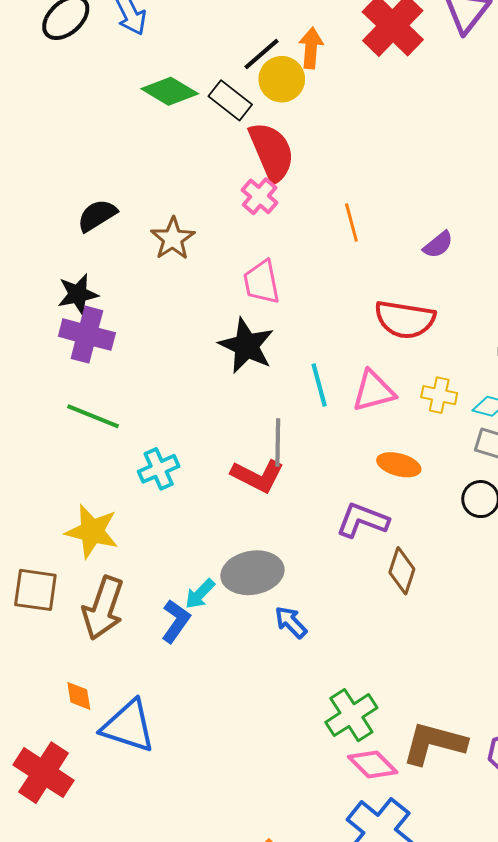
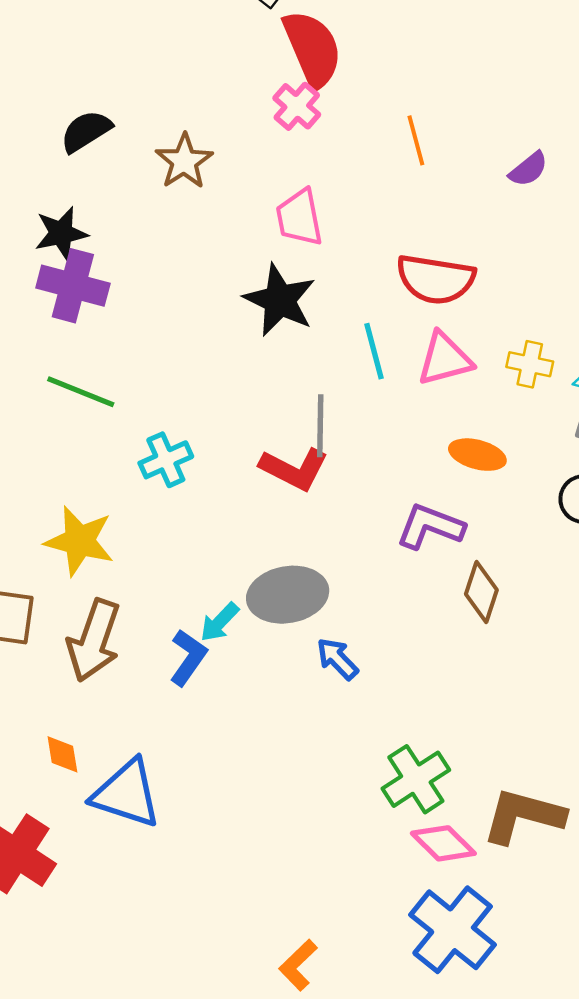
red semicircle: (405, 319) -> (436, 279), moved

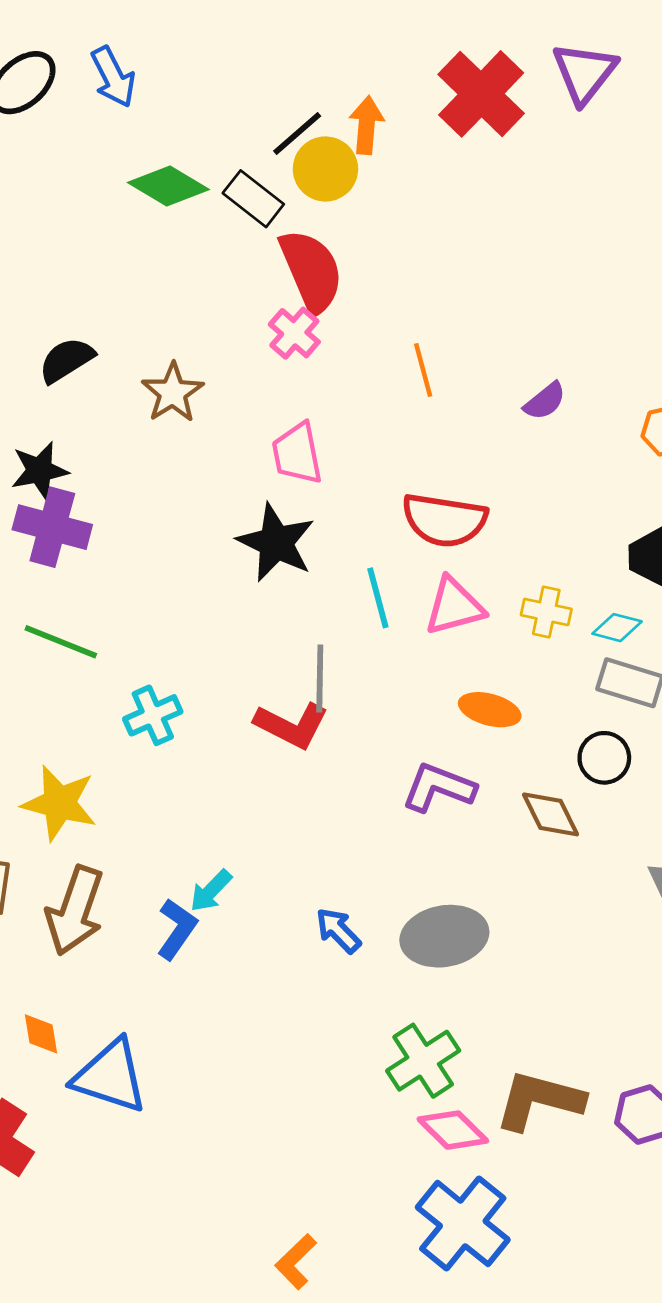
brown diamond: (481, 592) -> (551, 814), moved, turned -44
gray ellipse: (288, 595) -> (444, 936), moved

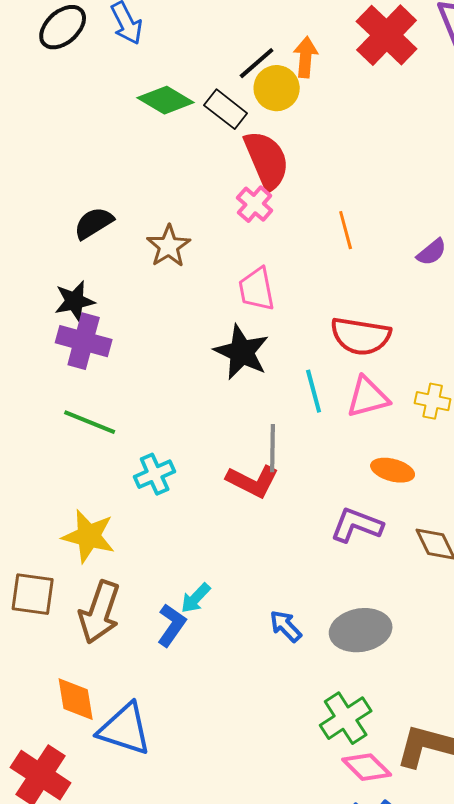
orange diamond: (41, 1034) -> (76, 699), size x1.5

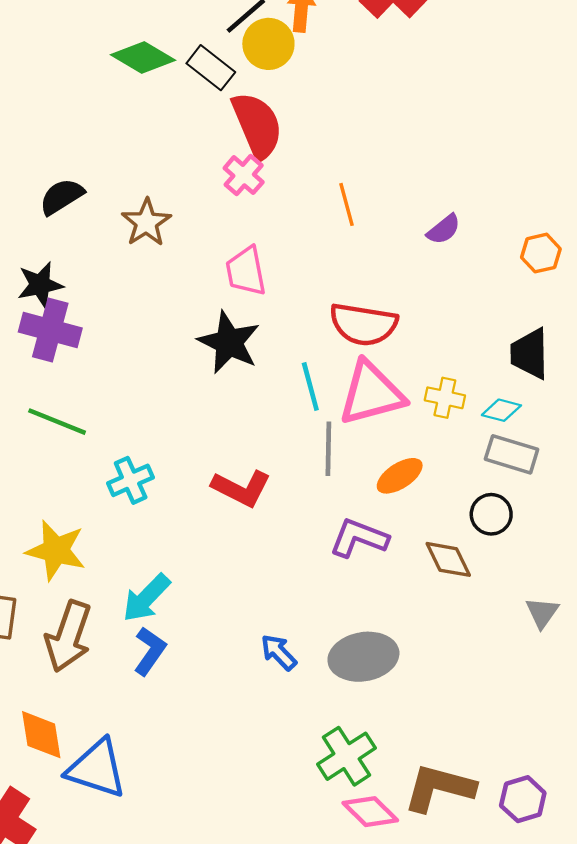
pink triangle: (368, 397) -> (371, 393), size x1.4
gray line: (273, 448) -> (328, 449), moved
orange ellipse: (393, 470) -> (400, 476), turned -48
cyan arrow: (196, 598) -> (146, 598), moved, size x1.4

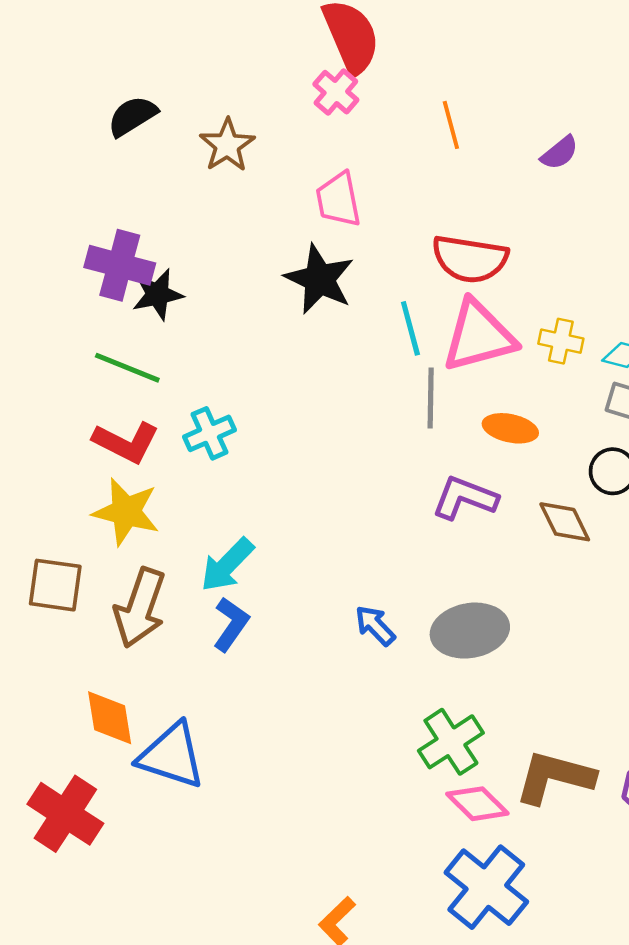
black star: (40, 285) -> (158, 294), moved
orange ellipse: (400, 476) -> (510, 428), turned 45
red L-shape: (241, 488) -> (126, 442), moved

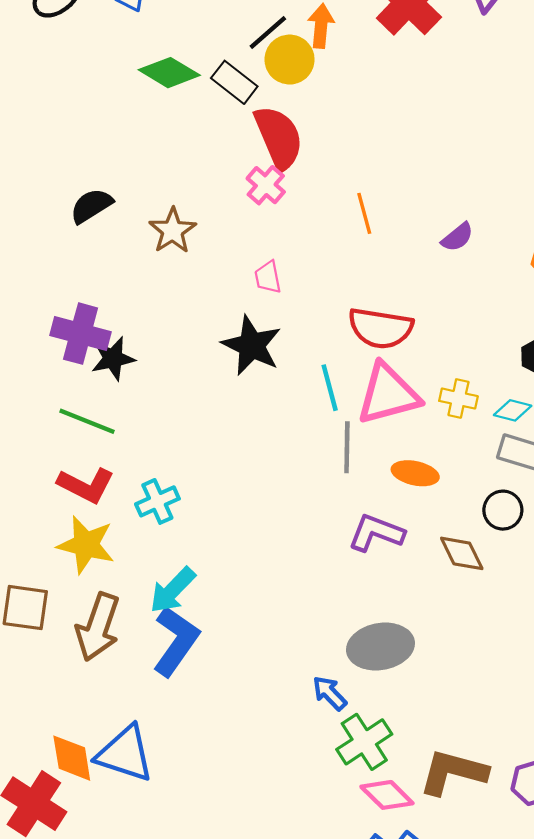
pink trapezoid: (338, 200) -> (268, 277), size x0.7
cyan cross: (209, 433) -> (157, 501), moved
blue L-shape: (231, 624) -> (176, 641), size x1.5
blue arrow: (375, 625) -> (330, 693), moved
orange diamond: (110, 718) -> (72, 758), moved

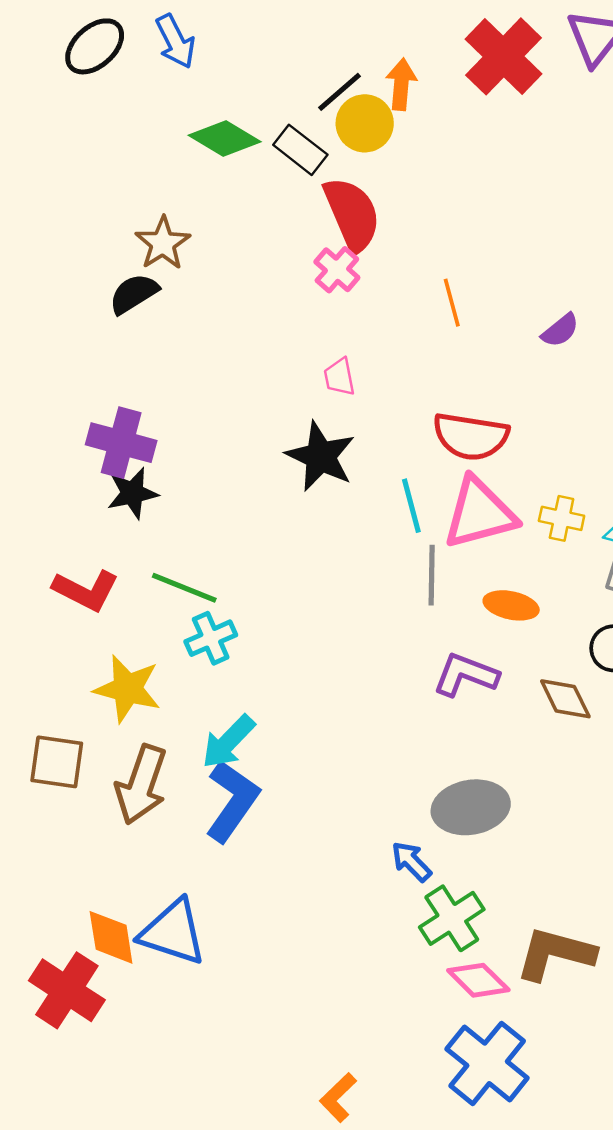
brown star: (173, 231) -> (163, 243), moved
black star: (113, 358) -> (132, 493), moved
green line: (87, 421) -> (184, 588), moved
red L-shape: (86, 485) -> (86, 590), moved

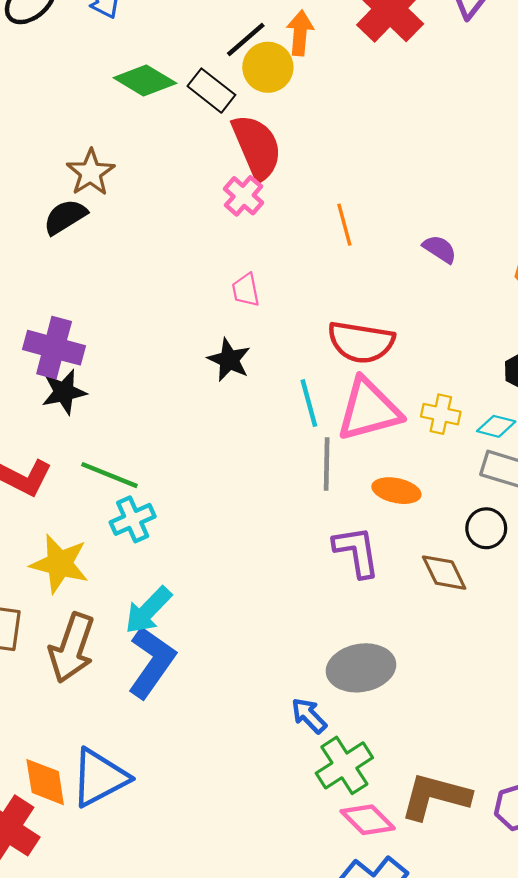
purple semicircle: (560, 330) -> (440, 249), turned -108
black star: (321, 457) -> (229, 360), size x0.7
purple L-shape: (466, 675) -> (357, 552), turned 60
blue triangle: (173, 932) -> (99, 778), turned -46

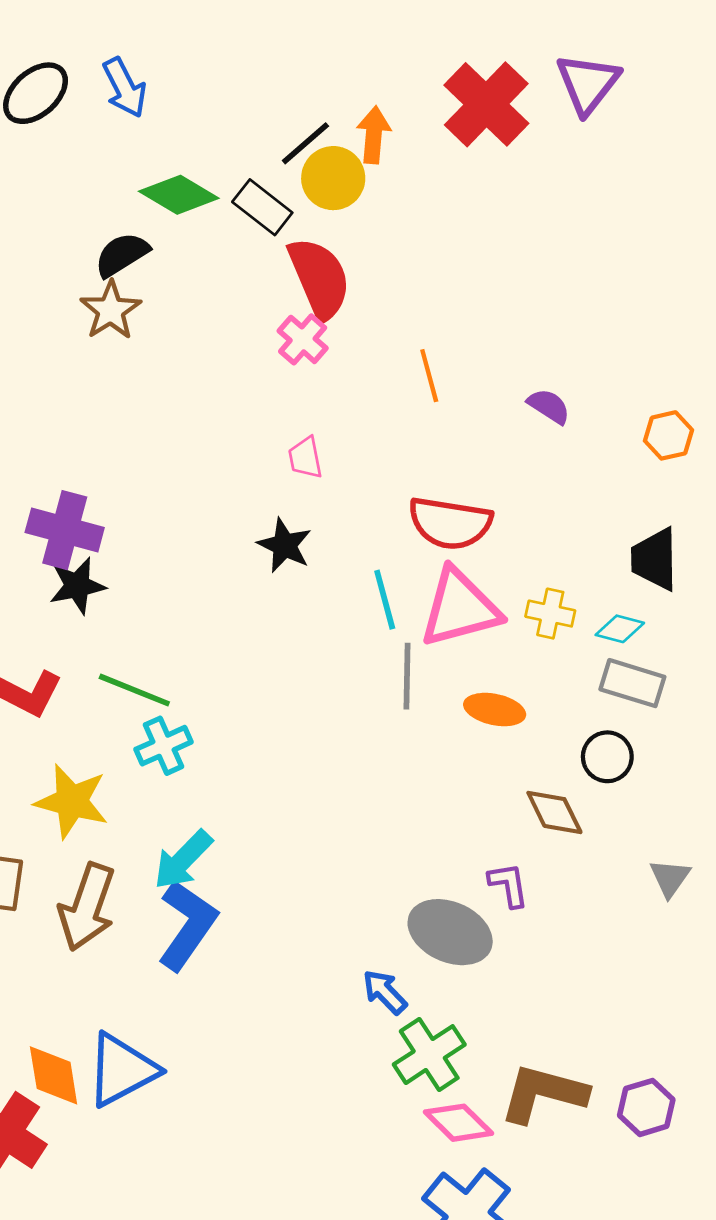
black semicircle: (65, 217) -> (122, 255), moved
purple L-shape: (357, 552) -> (509, 885), moved, size x0.7
gray ellipse: (361, 668) -> (450, 932), turned 34

